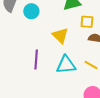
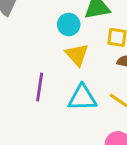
cyan circle: (31, 11) -> (69, 25), moved

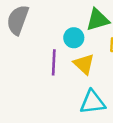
purple line: (40, 87) -> (54, 62), moved

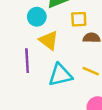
purple line: (54, 62) -> (27, 61), moved

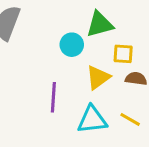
yellow triangle: (49, 40) -> (98, 77), moved, turned 40

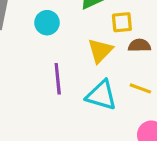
cyan circle: (72, 45) -> (47, 23), moved
cyan triangle: (92, 120) -> (101, 95), turned 32

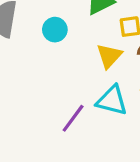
purple line: (58, 79) -> (73, 118), moved, turned 44

